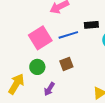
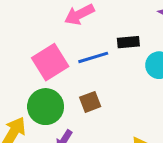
green circle: (37, 67) -> (46, 107), size x1.5

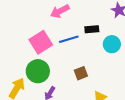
brown square: (90, 102) -> (81, 73), moved

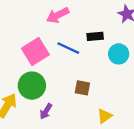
blue line: (69, 39) -> (68, 48), turned 42
brown square: (81, 73) -> (82, 88), turned 32

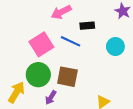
black rectangle: (95, 36) -> (87, 26), moved
brown square: (82, 88) -> (67, 77), moved, size x1.5

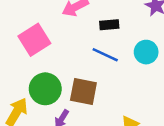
blue line: (71, 41) -> (105, 55), moved
pink square: (41, 44) -> (34, 40), moved

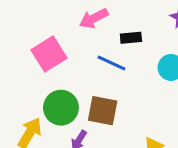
blue line: (105, 55) -> (112, 63), moved

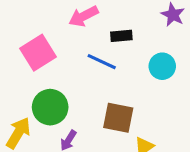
brown square: (103, 111) -> (118, 118), moved

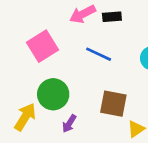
black rectangle: (121, 36) -> (112, 17), moved

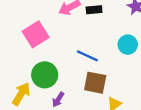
blue line: (99, 54) -> (87, 56), moved

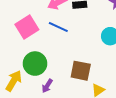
blue line: (87, 56) -> (58, 27), moved

